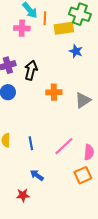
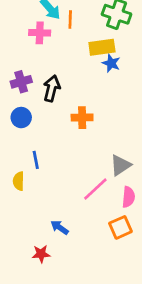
yellow rectangle: (64, 28) -> (102, 47), moved
gray triangle: (83, 100) -> (120, 165), moved
blue line: (31, 143) -> (36, 160), moved

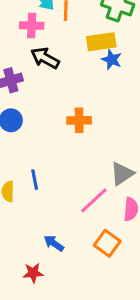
black arrow: (52, 88) -> (45, 58), moved, turned -75
blue line: (36, 160) -> (35, 180), moved
orange square: (120, 227) -> (107, 243), moved, turned -30

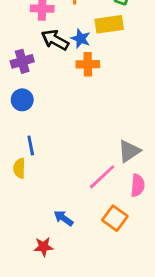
blue star: (112, 60) -> (81, 39), moved
orange cross: (79, 120) -> (88, 64), moved
blue line: (35, 180) -> (31, 145), moved

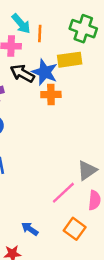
blue star: (81, 39) -> (45, 72), size x1.5

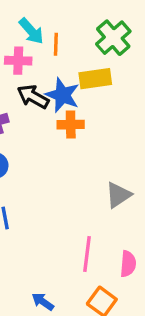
green cross: (83, 29) -> (113, 38), turned 30
gray triangle: (87, 170) -> (118, 195), moved
pink line: (63, 193) -> (87, 254), turned -40

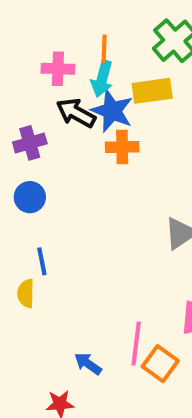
cyan arrow: (31, 31) -> (102, 79), moved, turned 56
pink line: (87, 254) -> (136, 344), moved

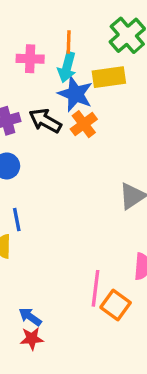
black arrow: (76, 113) -> (45, 121), moved
orange cross: (122, 147) -> (84, 124), turned -36
blue arrow: (88, 364) -> (30, 317), moved

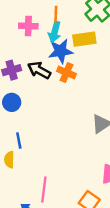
blue star: (75, 94) -> (61, 51), turned -30
orange cross: (84, 124) -> (67, 73), turned -30
pink line: (95, 288) -> (44, 189), moved

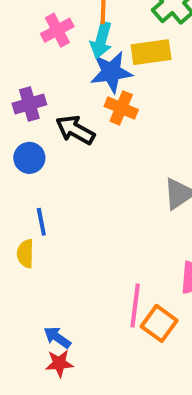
pink cross: (28, 26) -> (57, 30), turned -30
black arrow: (39, 70) -> (75, 130), moved
pink line: (44, 189) -> (135, 306), moved

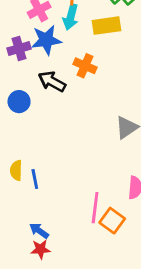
blue star: (111, 72) -> (46, 40), moved
purple cross: (29, 104) -> (19, 49), moved
blue line: (41, 222) -> (35, 179), moved

